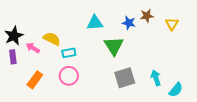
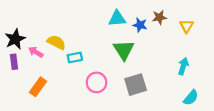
cyan triangle: (95, 23) -> (117, 18), moved
pink circle: (69, 76) -> (97, 82), moved
cyan arrow: (156, 78) -> (183, 66), moved, turned 35

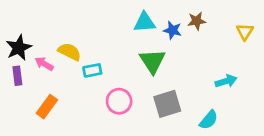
yellow triangle: (187, 26) -> (245, 32), moved
cyan arrow: (183, 66) -> (226, 81), turned 56
cyan semicircle: (191, 98) -> (209, 120), moved

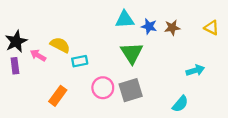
brown star: (197, 21) -> (172, 28), moved
yellow triangle: (245, 32) -> (211, 28), turned -35
gray square: (167, 104) -> (131, 90), moved
orange rectangle: (47, 107) -> (58, 96), moved

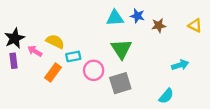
blue star: (149, 26) -> (137, 16), moved
pink circle: (103, 88) -> (94, 70), moved
orange rectangle: (58, 96) -> (53, 72), moved

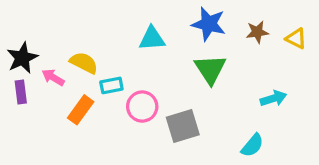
blue star: (137, 16) -> (209, 24), size x1.5
cyan triangle: (115, 18) -> (152, 38), moved
brown star: (159, 25) -> (257, 32), moved
green triangle: (121, 49) -> (210, 69), moved

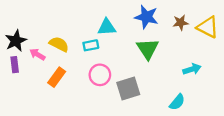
yellow triangle: (296, 38) -> (208, 27), size x1.5
cyan rectangle: (111, 85) -> (91, 45), moved

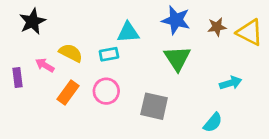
black star: (16, 41) -> (32, 21), moved
pink circle: (100, 75) -> (106, 91), moved
gray square: (128, 88) -> (154, 106), turned 30

